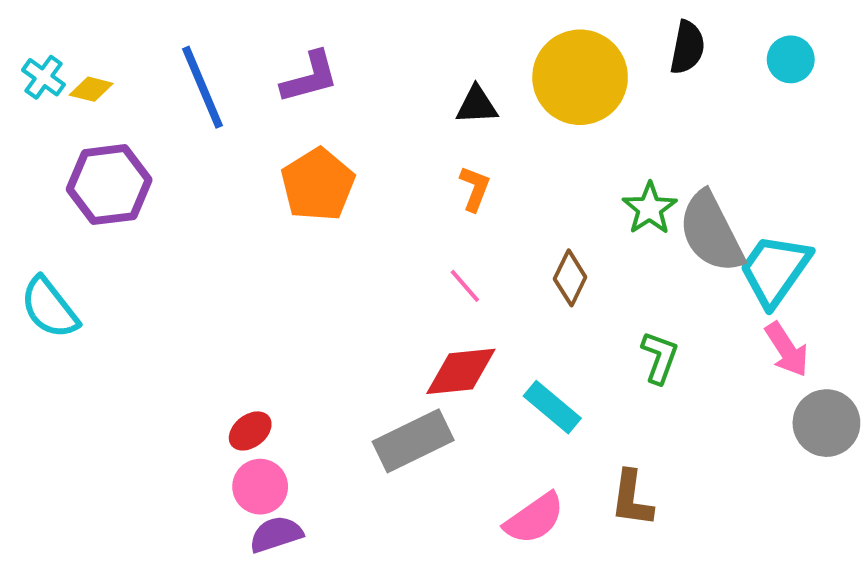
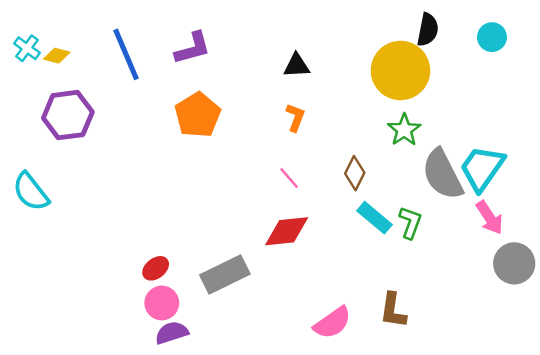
yellow circle: (580, 77) -> (400, 70), moved
gray semicircle: (711, 232) -> (443, 174), moved
cyan rectangle: (552, 407) -> (374, 218), moved
gray rectangle: (413, 441) -> (225, 275), moved

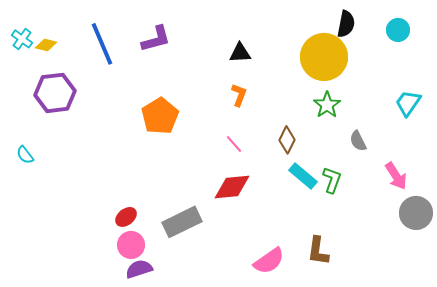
orange pentagon: (198, 115) -> (160, 116), moved
cyan trapezoid: (482, 168) -> (408, 103), moved, size x0.7
gray semicircle: (443, 174) -> (358, 141), size x0.5
cyan semicircle: (31, 192) -> (25, 155), size x0.6

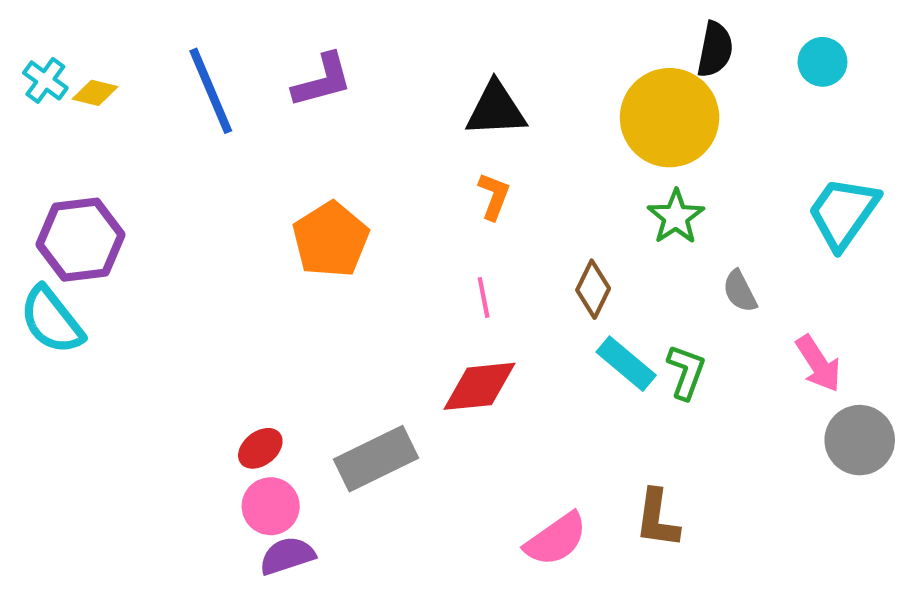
black triangle: (240, 53) -> (496, 109), size x1.4
purple hexagon: (55, 93) -> (81, 240), moved
cyan trapezoid: (408, 103) -> (843, 213), size x1.4
pink line: (234, 144) -> (484, 297), turned 30
cyan semicircle: (25, 155) -> (52, 320), size x1.8

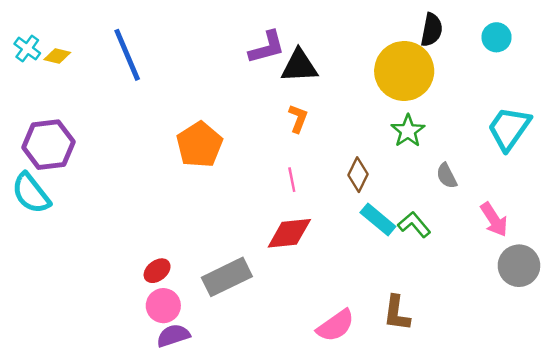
purple L-shape: (322, 80) -> (267, 47), moved
green L-shape: (686, 372) -> (414, 225), turned -60

